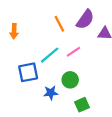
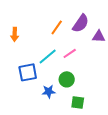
orange line: (59, 24) -> (57, 27), turned 63
green square: (82, 105) -> (78, 102), turned 32

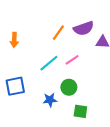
purple semicircle: (81, 23) -> (84, 28), turned 36
blue square: (28, 72) -> (15, 86), moved

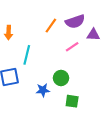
pink line: (72, 60) -> (72, 47), moved
cyan line: (49, 63) -> (27, 55), moved, turned -36

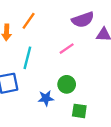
orange line: (51, 26) -> (29, 21), moved
pink line: (72, 47) -> (67, 49), moved

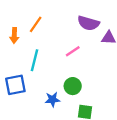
purple semicircle: (83, 20) -> (88, 23), turned 35

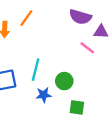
pink line: (73, 51) -> (87, 48), moved, turned 72
cyan line: (34, 60) -> (36, 70), moved

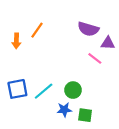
cyan line: (36, 70) -> (44, 91), moved, turned 36
blue star: (44, 95) -> (64, 110), moved

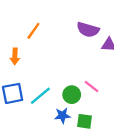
orange arrow: (16, 41) -> (15, 56), moved
pink line: (95, 58) -> (91, 87), moved

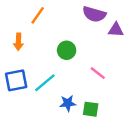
green circle: (72, 95) -> (67, 50), moved

